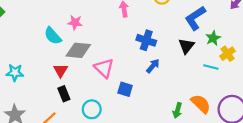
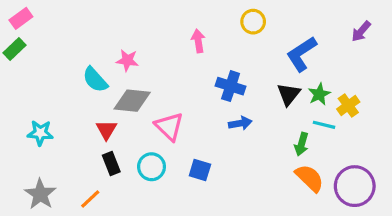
green star: (213, 38) -> (319, 94), moved
blue arrow: (153, 66) -> (240, 123), turned 40
blue square: (125, 89) -> (200, 170), moved
cyan circle: (92, 109) -> (152, 167), moved
green arrow: (177, 110) -> (301, 144), moved

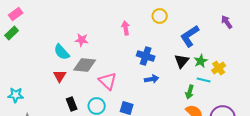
purple arrow: (361, 31) -> (227, 22), turned 104
red triangle: (106, 130) -> (60, 76), moved
cyan star: (40, 133) -> (16, 95), moved

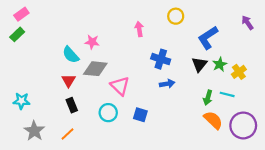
cyan line: (204, 80) -> (227, 94), moved
black rectangle: (72, 104) -> (72, 105), moved

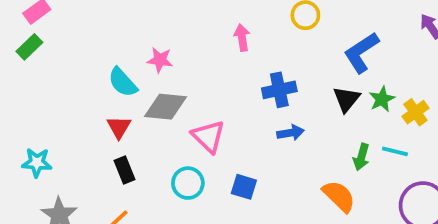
blue cross: (161, 59) -> (279, 90), turned -30
orange semicircle: (213, 120) -> (339, 196), moved

